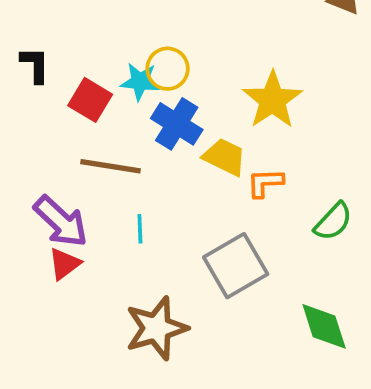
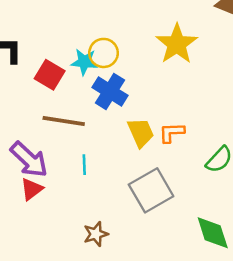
yellow star: (272, 100) -> (177, 44), moved
yellow trapezoid: (225, 157) -> (141, 133), moved, turned 40
brown star: (156, 328) -> (96, 234), size x0.6

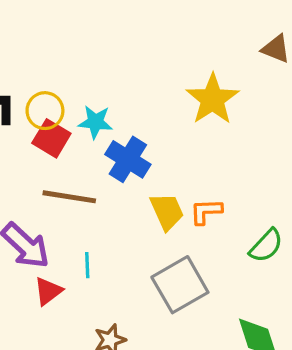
yellow circle: (104, 53) -> (45, 111), moved
cyan line: (84, 165) -> (87, 265), moved
red triangle: (32, 189) -> (48, 291), moved

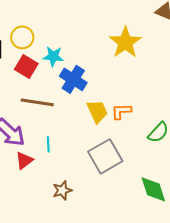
yellow circle: (45, 111) -> (22, 37), moved

